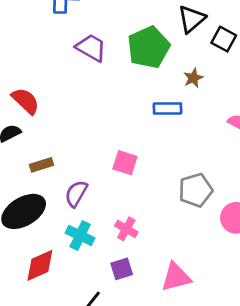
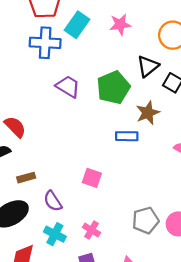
brown star: (193, 78) -> (148, 113), size x1.5
gray pentagon: (196, 190) -> (146, 220), moved
purple semicircle: (76, 194) -> (53, 201), turned -65

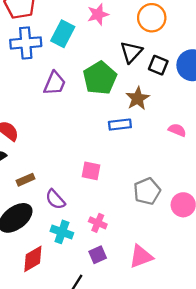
cyan rectangle: (77, 25) -> (63, 34), moved
purple trapezoid: (68, 86) -> (55, 83), turned 90
gray pentagon: (146, 220) -> (147, 191), moved

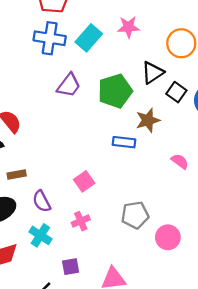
pink square: (91, 171) -> (84, 181), turned 30
pink cross: (98, 223) -> (81, 221), moved, turned 30

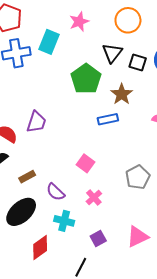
purple trapezoid: (69, 85) -> (36, 122), moved

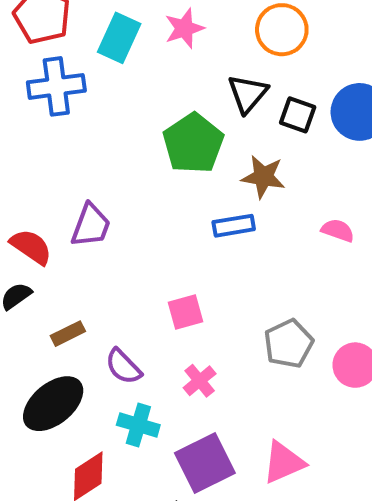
cyan rectangle: (49, 42) -> (119, 38), moved
brown star: (122, 94) -> (263, 177), turned -30
pink square: (85, 163) -> (186, 312), turned 36
purple square: (98, 239) -> (205, 463), size x1.8

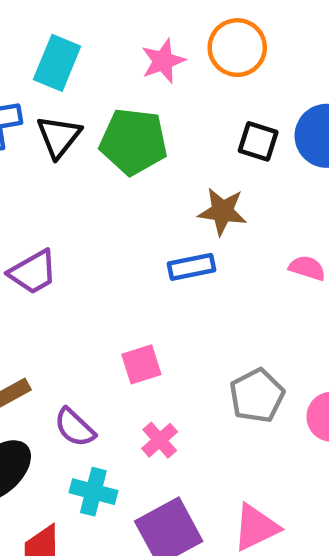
pink star: (184, 28) -> (163, 61), moved
black triangle: (248, 94) -> (59, 137), moved
green pentagon: (193, 143) -> (134, 142), moved, turned -30
purple trapezoid: (91, 225) -> (33, 272), turned 42

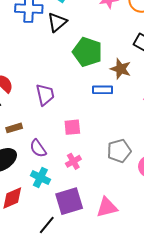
green pentagon: (134, 142) -> (87, 52), moved
purple trapezoid: (33, 272) -> (45, 95), moved, turned -85

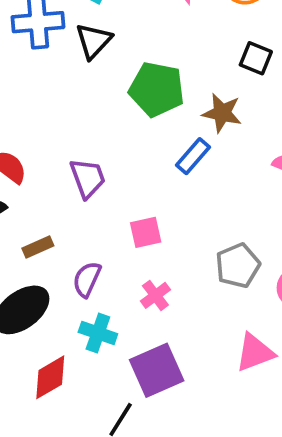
blue rectangle: (102, 90) -> (193, 156), turned -42
purple semicircle: (38, 148) -> (87, 279), turned 66
pink triangle: (107, 207) -> (255, 353), moved

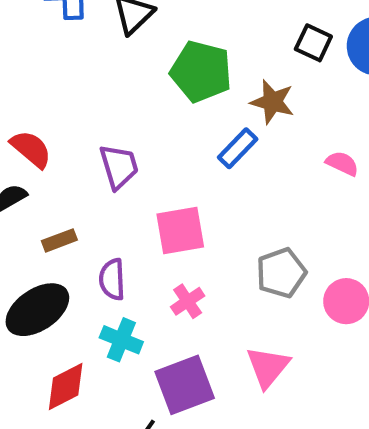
pink square: (146, 232) -> (180, 230), size x1.4
purple semicircle: (87, 279) -> (112, 279), turned -30
pink triangle: (255, 353) -> (268, 367), moved, turned -33

